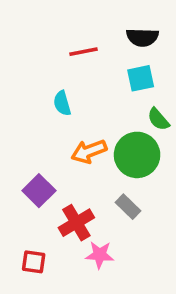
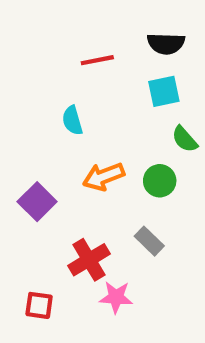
green circle: (137, 155) -> (160, 181), size x0.6
purple square: (39, 191) -> (37, 202), moved

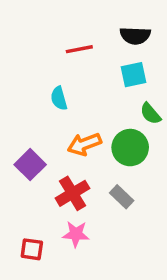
green circle: (160, 181) -> (130, 148), size x1.4
red cross: (89, 260) -> (72, 193), moved
pink star: (116, 297) -> (76, 234), moved

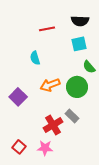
red cross: (72, 193) -> (53, 125), moved
pink star: (76, 234) -> (45, 148), moved
red square: (32, 249) -> (19, 147), turned 32

